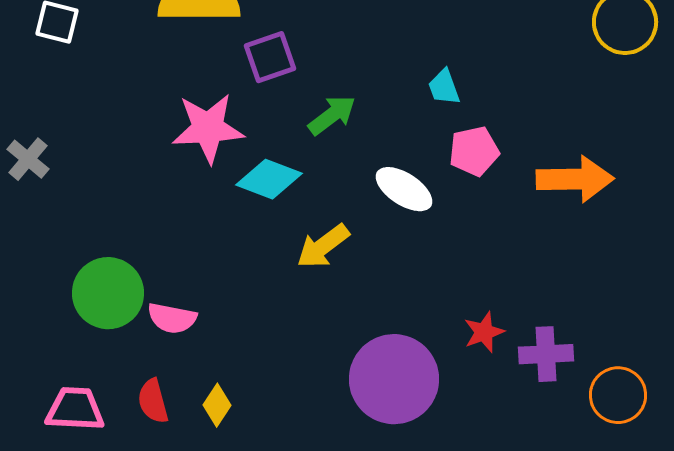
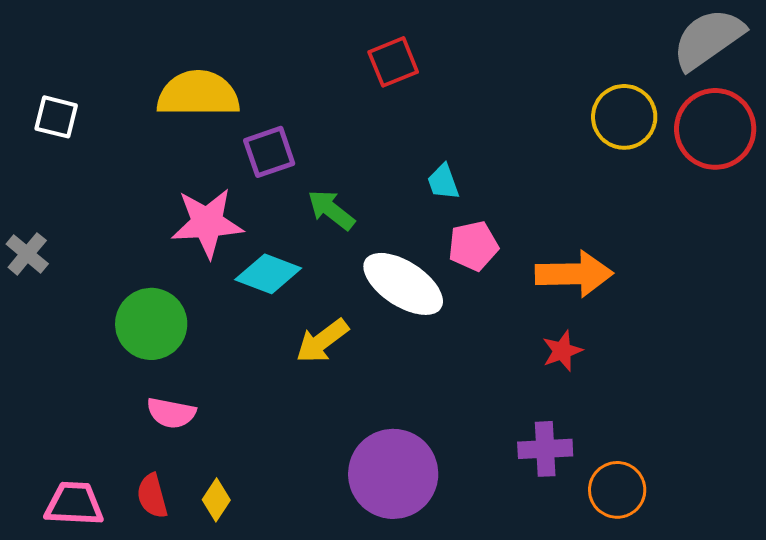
green arrow: (332, 115) -> (331, 210), turned -105
white ellipse: (404, 189) -> (403, 284), size x1.4
green circle: (108, 293) -> (151, 324), moved
red star: (484, 332) -> (562, 351), moved

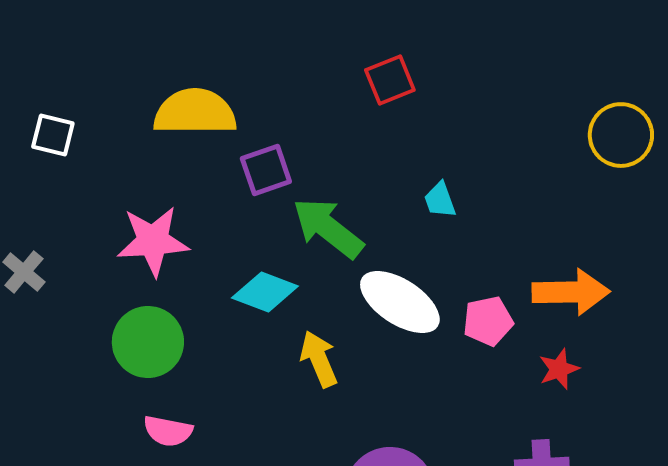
green arrow: (331, 210) -> (328, 228), size x1.5
pink star: (207, 223) -> (153, 241), moved
pink pentagon: (473, 246) -> (488, 321), moved
yellow arrow: (322, 341) -> (319, 359), turned 104

